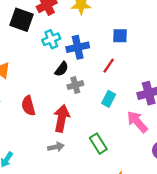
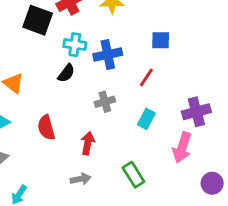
cyan cross: (51, 39) -> (75, 45), turned 30
black semicircle: (62, 69) -> (66, 73), moved
red arrow: (62, 118) -> (88, 143), size x0.7
pink arrow: (137, 122) -> (182, 147), turned -120

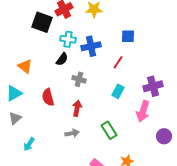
gray cross: (105, 102) -> (79, 79), moved, turned 32

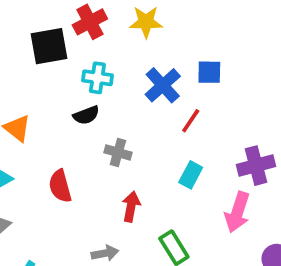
black square: (42, 22) -> (49, 46), turned -30
blue cross: (91, 46) -> (163, 85), moved, turned -30
black semicircle: (62, 59) -> (86, 115), turned 32
red arrow: (77, 108) -> (131, 207), moved

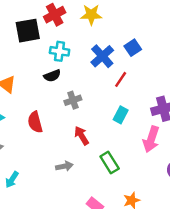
blue square: (209, 72) -> (133, 48), turned -35
gray cross: (118, 152) -> (73, 100), turned -35
red arrow: (131, 207) -> (82, 136), turned -42

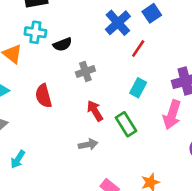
cyan cross: (60, 51) -> (35, 32), moved
green rectangle: (110, 162) -> (126, 124), moved
gray arrow: (64, 166) -> (88, 145), moved

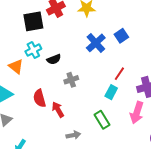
cyan cross: (35, 32) -> (33, 50), turned -35
red line: (138, 48) -> (119, 74), moved
red arrow: (95, 111) -> (58, 110), moved

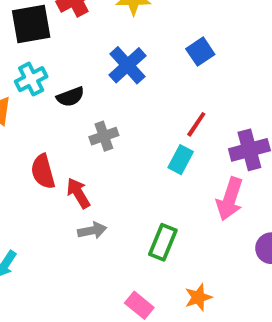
blue cross: (96, 43) -> (127, 65), moved
green rectangle: (102, 120) -> (163, 242), moved, turned 54
gray arrow: (73, 135) -> (92, 230), moved

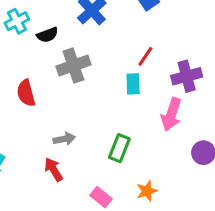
gray cross: (104, 136) -> (73, 66), size x1.5
cyan rectangle: (181, 160) -> (133, 84), turned -30
red arrow: (78, 193) -> (54, 170), moved

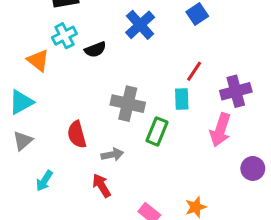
gray cross: (73, 66) -> (128, 104), moved, turned 32
red semicircle: (26, 93) -> (77, 134), moved
green rectangle: (119, 148) -> (157, 131), moved

